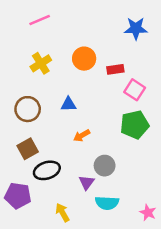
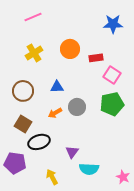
orange arrow: (82, 136) -> (55, 113), moved
brown square: (28, 149) -> (23, 124), turned -30
gray circle: (105, 166) -> (77, 107), moved

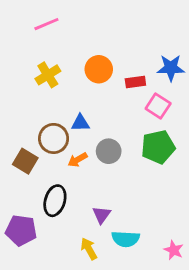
blue star: (113, 24) -> (171, 68), moved
brown circle: (23, 91) -> (54, 138), moved
brown square: (23, 124) -> (25, 161), moved
black ellipse: (39, 142) -> (55, 201), turned -55
yellow arrow: (52, 177) -> (89, 249), moved

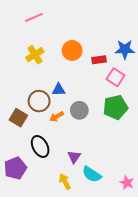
black ellipse: (55, 201) -> (40, 146), turned -45
purple pentagon: (21, 230) -> (15, 168), turned -30
cyan semicircle: (126, 239) -> (92, 174), turned 30

